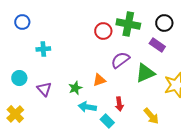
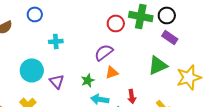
black circle: (164, 23) -> (167, 15), moved
purple semicircle: (120, 60) -> (104, 52), moved
cyan circle: (19, 78) -> (32, 70), size x1.5

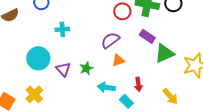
purple rectangle: (170, 37) -> (147, 36), moved
green star: (88, 80) -> (86, 68), moved

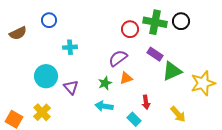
green star: (86, 68) -> (105, 83), moved
cyan arrow: (106, 87) -> (104, 106), moved

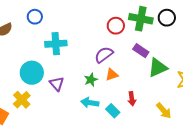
cyan cross: (70, 47) -> (56, 44), size x1.5
yellow cross: (42, 112) -> (22, 100), moved
cyan rectangle: (134, 119) -> (113, 111), moved

